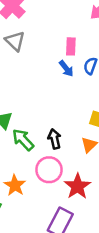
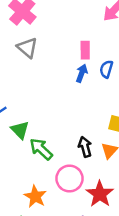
blue arrow: (66, 69) -> (82, 73), turned -119
black arrow: (54, 139) -> (85, 147), moved

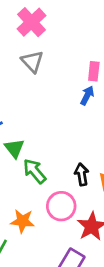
orange star: (35, 196) -> (22, 221), turned -30

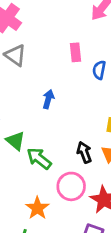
blue arrow: (87, 95) -> (48, 99), moved
orange star: (22, 221) -> (37, 208), turned -30

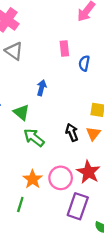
green triangle: (15, 141) -> (21, 112), moved
pink circle: (71, 186) -> (61, 178), moved

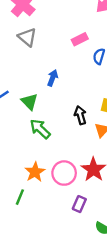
pink rectangle: (64, 49) -> (80, 39), turned 64
black arrow: (72, 132) -> (80, 115), moved
purple rectangle: (78, 206) -> (79, 204), size x0.6

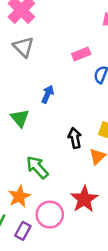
green arrow: (40, 129) -> (37, 167), moved
pink circle: (64, 173) -> (50, 215), moved
purple rectangle: (79, 204) -> (23, 231), moved

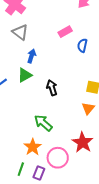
blue arrow: (48, 94) -> (31, 56), moved
green triangle: (20, 118) -> (25, 75), moved, turned 49
black arrow: (75, 138) -> (52, 88), moved

